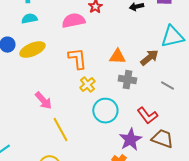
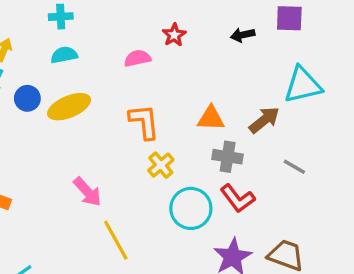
pink semicircle: (73, 21) -> (137, 58), size x0.7
red L-shape: (147, 116) -> (238, 198), moved

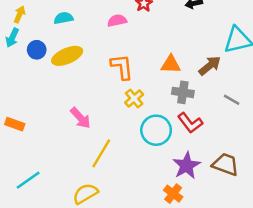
yellow line: (116, 240) -> (101, 153), turned 60

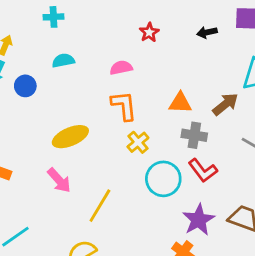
cyan semicircle: (63, 18) -> (63, 61), moved
pink semicircle: (117, 21) -> (121, 68), moved
yellow ellipse: (67, 56) -> (70, 137), moved
pink arrow: (81, 118) -> (59, 180), moved

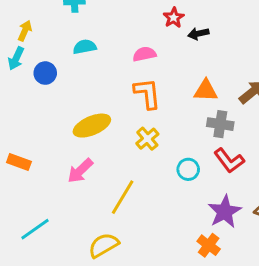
black arrow: (207, 32) -> (198, 34), moved
yellow cross: (138, 142) -> (147, 139), moved
cyan circle: (163, 179) -> (188, 169), size x0.6
pink arrow: (59, 180) -> (80, 171), turned 88

